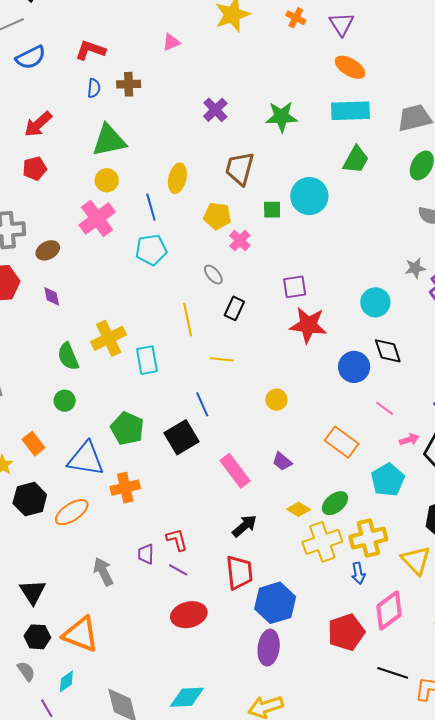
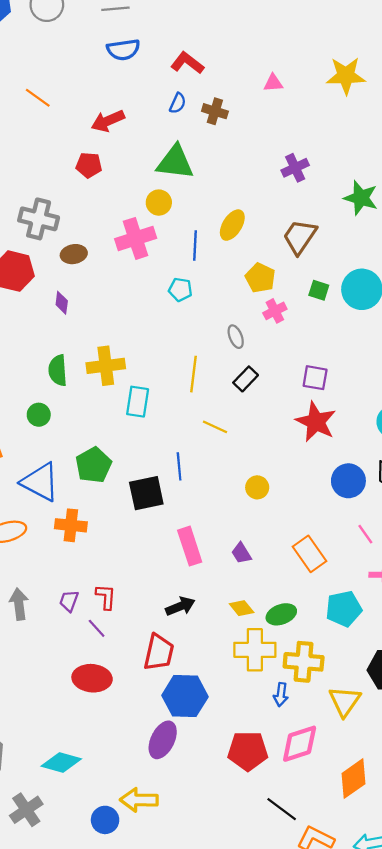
cyan pentagon: (151, 250) -> (180, 289), size x0.7

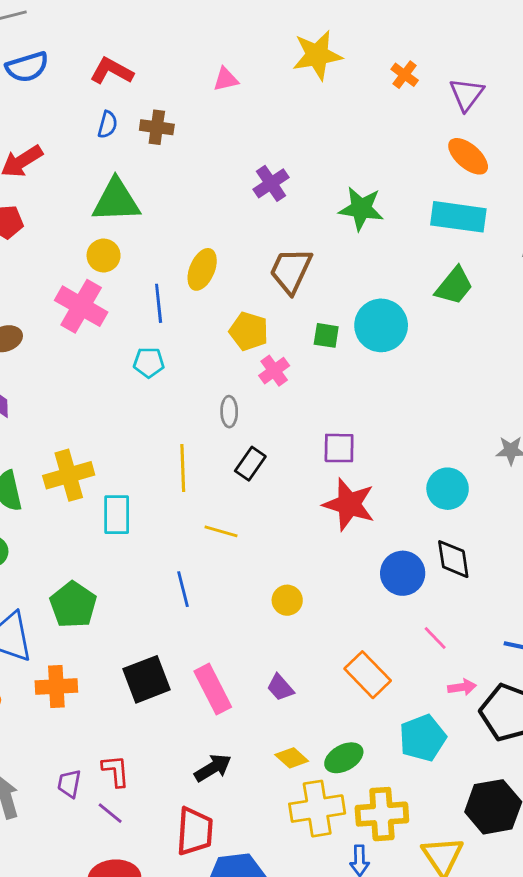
pink cross: (136, 238) -> (81, 306), turned -33
gray ellipse: (236, 337) -> (229, 412), turned 30
black square: (146, 493) -> (147, 679), moved

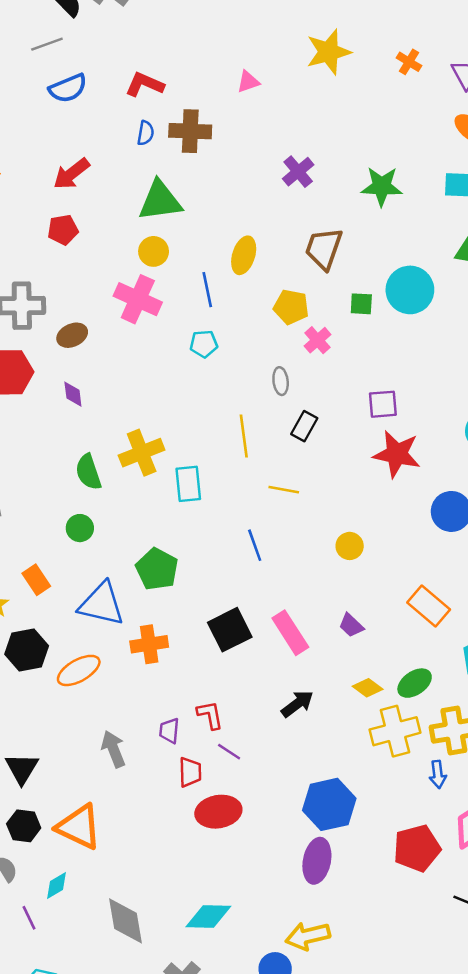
brown cross: (157, 127) -> (190, 131), size x1.4
purple line: (110, 813) -> (229, 752), moved
red trapezoid: (195, 831) -> (190, 772), moved, size x0.7

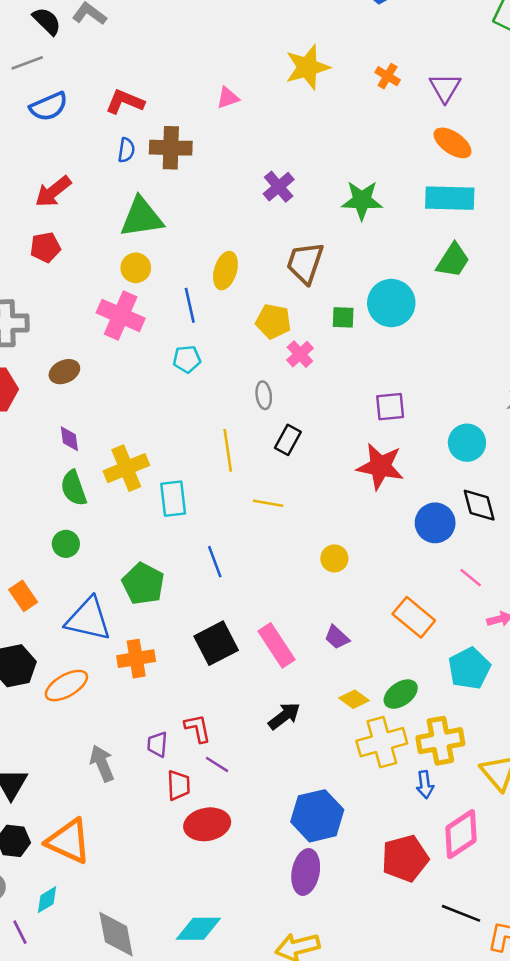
brown ellipse: (72, 335) -> (64, 372), moved
purple diamond: (73, 394) -> (69, 439), moved
purple square: (383, 404) -> (390, 407), moved
blue line: (255, 545) -> (215, 562), moved

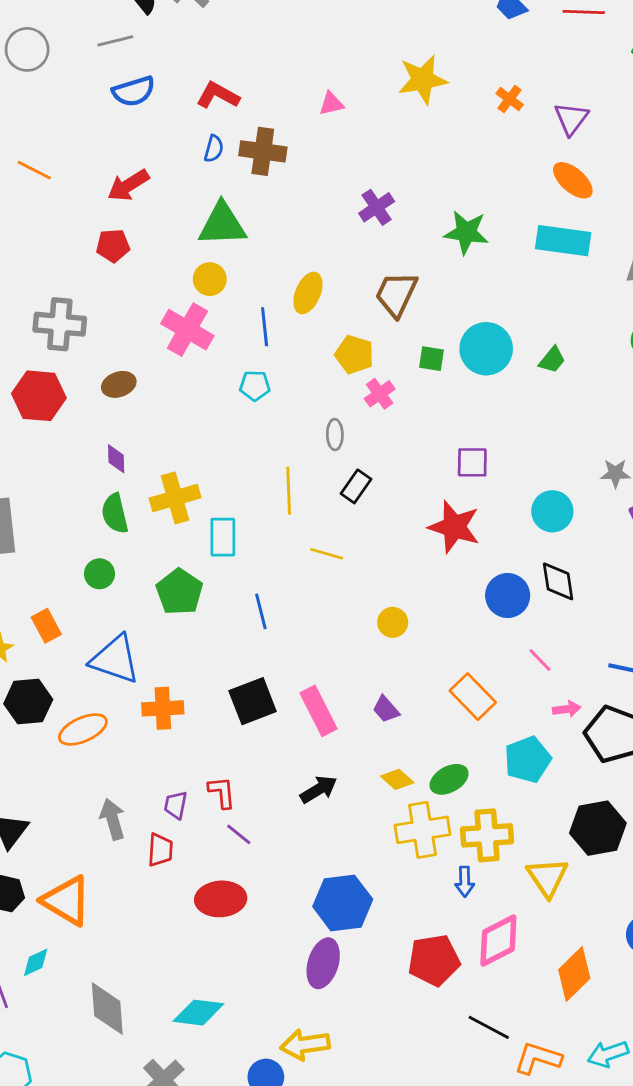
green trapezoid: (453, 260) -> (552, 360), moved, size x0.7
green pentagon: (143, 584) -> (179, 592), moved
red trapezoid: (178, 785) -> (160, 850), moved

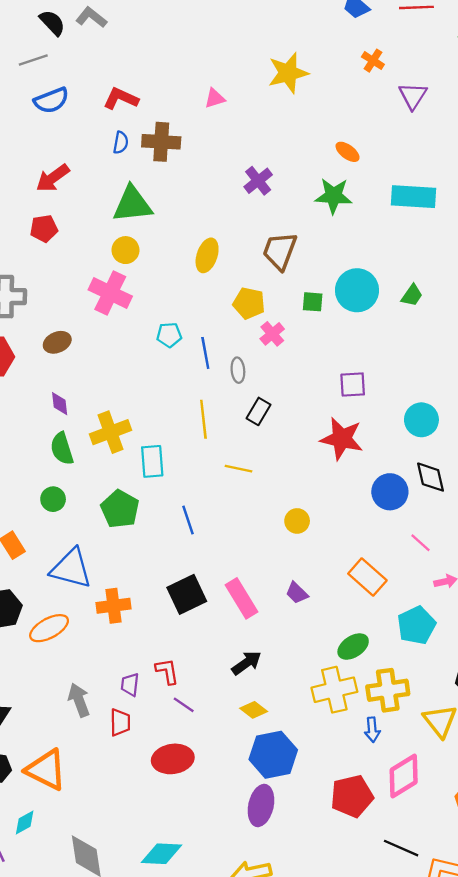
orange cross: (510, 99) -> (373, 61), moved
orange ellipse: (573, 180) -> (348, 152), moved, size x0.7
blue line: (265, 327) -> (205, 353), moved
yellow diamond: (397, 779) -> (254, 710), moved

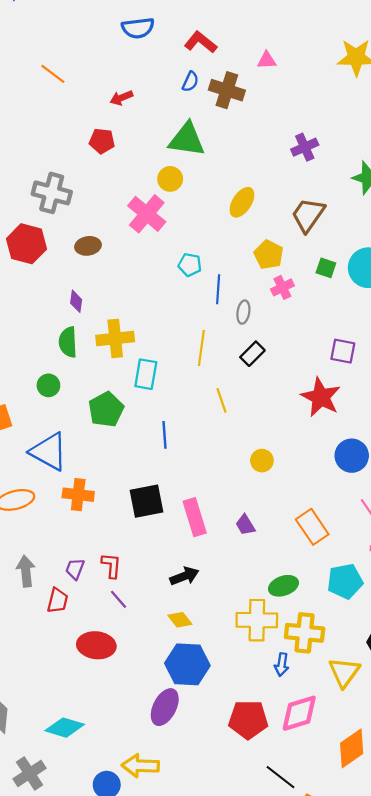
pink triangle: (215, 98) -> (267, 60), moved
red arrow: (53, 178) -> (121, 98), size x0.7
yellow line: (239, 469) -> (221, 400), turned 45

